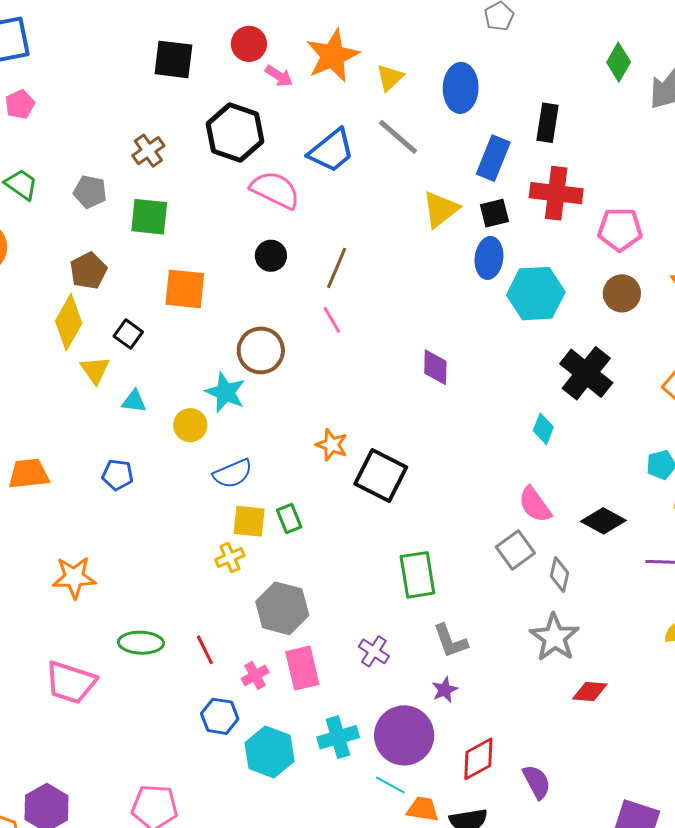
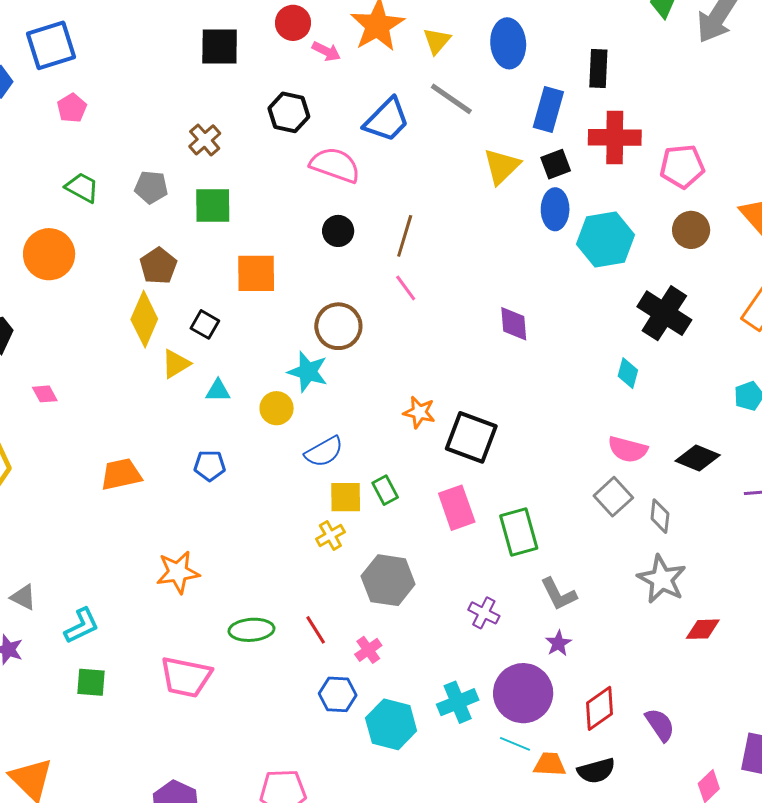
black hexagon: (235, 132) -> (289, 112), size x0.7
yellow triangle: (95, 370) -> (176, 364), turned 40
pink semicircle: (535, 505) -> (628, 449), turned -33
pink rectangle: (302, 668) -> (457, 508), moved

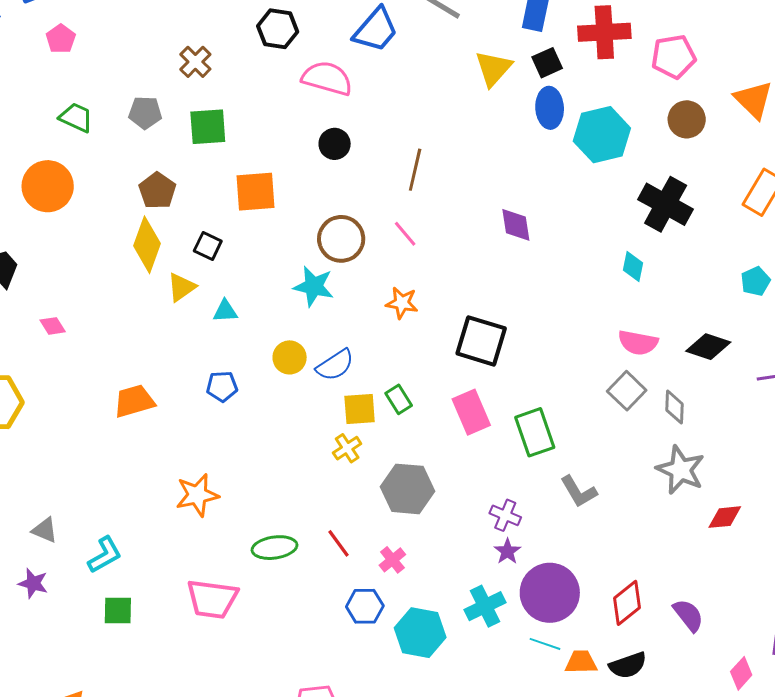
brown line: (405, 236) -> (415, 170), moved
pink line: (406, 288) -> (405, 234), moved
yellow circle: (277, 408) -> (290, 357), moved
orange star: (419, 412) -> (402, 303), moved
purple star: (558, 643) -> (507, 551), moved

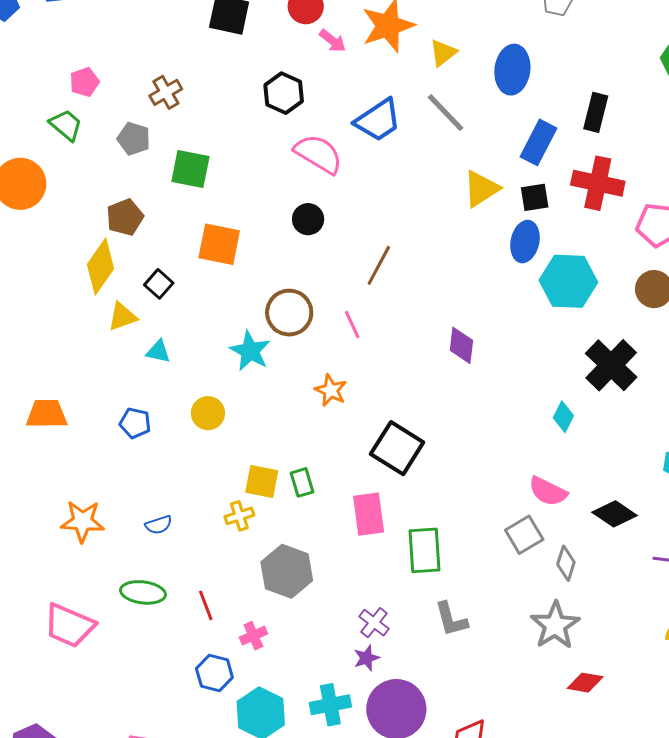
pink pentagon: (61, 39) -> (84, 82), moved
brown cross: (195, 62) -> (166, 92), moved
blue semicircle: (335, 365) -> (159, 525), moved, size x0.7

